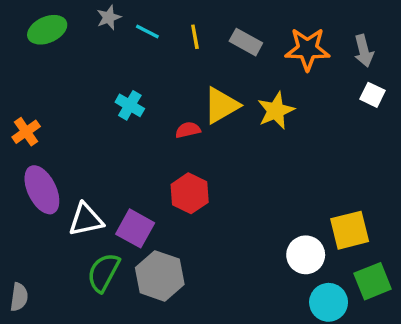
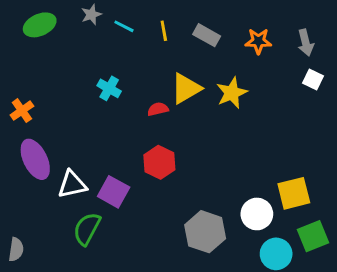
orange star: (307, 49) -> (258, 41), size x0.7
gray hexagon: (160, 276) -> (205, 232), moved

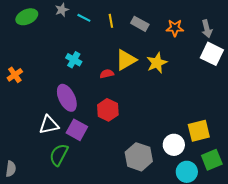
white square: (313, 80) -> (212, 54), size x1.6
purple ellipse: (35, 159) -> (67, 98), moved

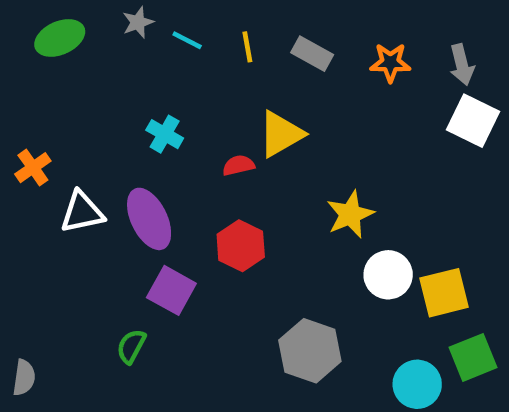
yellow star: (157, 63) -> (350, 214), moved
white triangle: (49, 125) -> (82, 212), moved
white circle: (174, 145) -> (388, 275), moved
green semicircle: (59, 155) -> (131, 346), size x0.7

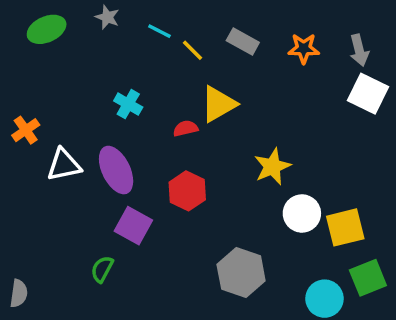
gray star: (138, 22) -> (107, 17), turned -30
cyan line: (187, 40) -> (159, 31), moved
yellow line: (247, 47) -> (192, 50), moved, turned -35

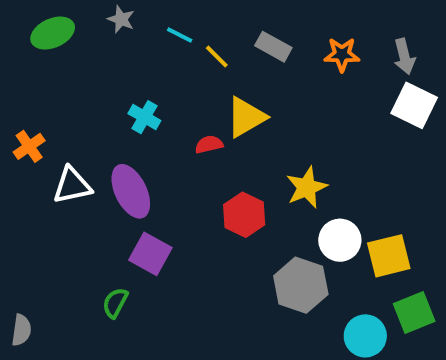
red hexagon: (187, 191) -> (244, 215), moved
gray hexagon: (241, 273) -> (301, 285), moved

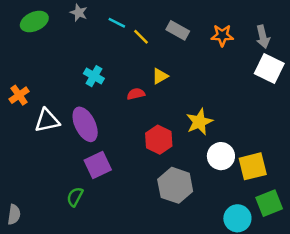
yellow triangle: (246, 117) -> (160, 76), size x0.6
purple square: (150, 254) -> (98, 165), turned 36
gray hexagon: (301, 285) -> (175, 185), moved

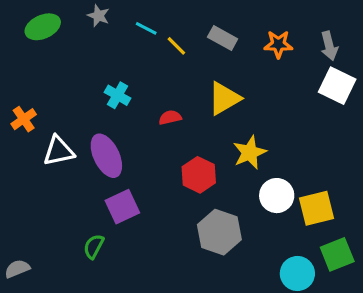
yellow triangle: (160, 76) -> (224, 98), moved, size x1.6
gray semicircle: (14, 215) -> (17, 269), turned -120

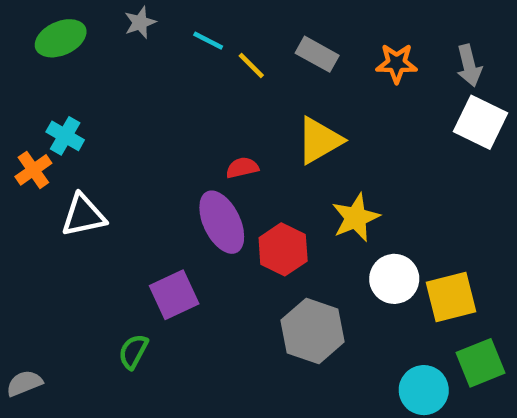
gray star: (98, 16) -> (140, 22), turned 30
cyan cross: (118, 95) -> (65, 136), moved
purple ellipse: (106, 156) -> (222, 222), moved

